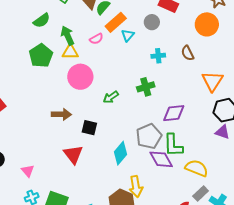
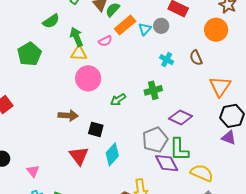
cyan triangle: (128, 35) -> (145, 29), moved
green pentagon: (41, 56) -> (29, 54), moved
cyan cross: (158, 56) -> (167, 60), turned 32
purple diamond: (174, 113) -> (181, 117), turned 30
cyan diamond: (120, 153) -> (112, 154), moved

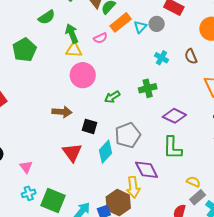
gray pentagon: (155, 140) -> (128, 135), moved
purple diamond: (167, 163) -> (147, 170), moved
yellow semicircle: (202, 173) -> (193, 182), moved, size x0.6

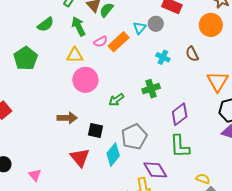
orange rectangle: (121, 22) -> (119, 42), moved
green arrow: (72, 33) -> (78, 26), moved
purple diamond: (174, 116) -> (180, 114), turned -60

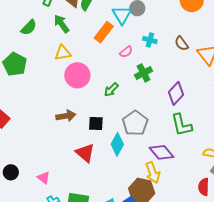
cyan triangle: (140, 28) -> (122, 15), size x1.5
pink semicircle: (101, 42) -> (126, 52), moved
brown semicircle: (192, 54) -> (181, 43), moved

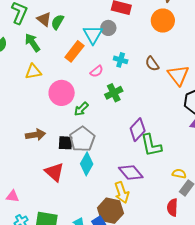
pink circle: (77, 75) -> (62, 93), moved
purple diamond: (176, 93) -> (138, 130), moved
gray pentagon: (135, 123) -> (82, 139), moved
pink triangle: (44, 178) -> (13, 196), turned -32

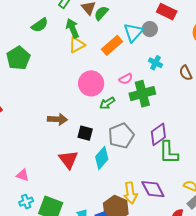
pink semicircle: (97, 71) -> (126, 79), moved
yellow triangle: (33, 72) -> (77, 45), moved, turned -30
green cross: (114, 93) -> (142, 94), size x1.4
gray pentagon: (82, 139) -> (121, 136), moved
purple diamond: (131, 172) -> (153, 189), moved

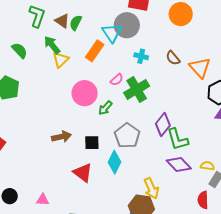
green semicircle: (40, 25) -> (19, 50), turned -84
gray circle: (150, 29) -> (127, 25), size x1.6
purple diamond: (153, 189) -> (179, 164), moved

